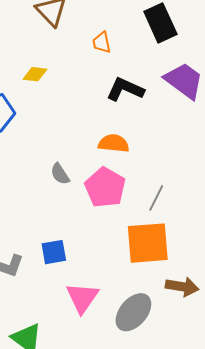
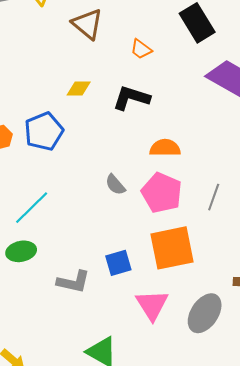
orange trapezoid: (102, 43) -> (141, 49), turned -35
black L-shape: (125, 89) -> (131, 98), moved
orange square: (148, 243) -> (172, 248), moved

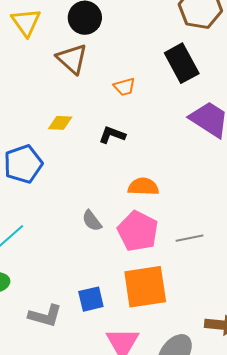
orange trapezoid: (141, 49) -> (124, 87), turned -55
black L-shape: (131, 98) -> (112, 135), size x0.7
gray line: (214, 197) -> (189, 238), turned 56

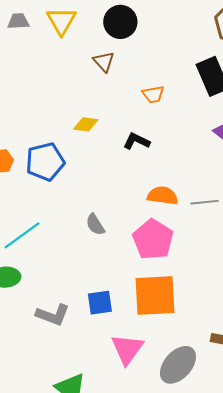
brown triangle: (72, 59) -> (104, 62), size x0.7
gray semicircle: (92, 221) -> (95, 225), moved
gray line: (189, 238) -> (205, 202), moved

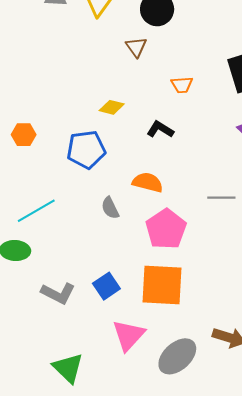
blue pentagon: (45, 162) -> (86, 150), moved
orange semicircle: (163, 196) -> (148, 182), moved
blue square: (100, 303) -> (106, 286), turned -32

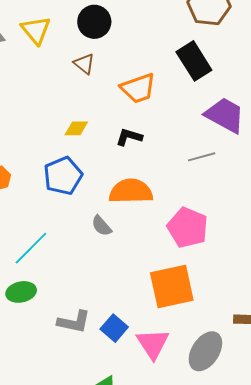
orange trapezoid: (182, 85) -> (138, 88), size x1.6
orange semicircle: (148, 182) -> (131, 191), size x1.4
gray line: (221, 198) -> (202, 157), moved
pink pentagon: (166, 229) -> (188, 228), moved
blue square: (106, 286) -> (114, 328), moved

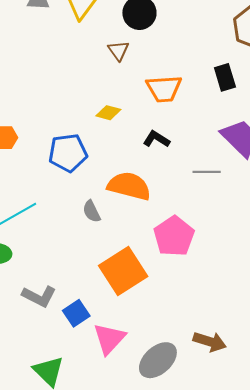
black rectangle: (194, 61) -> (225, 77), size x0.7
yellow diamond: (76, 128) -> (108, 113), moved
black L-shape: (129, 137) -> (156, 139), moved
orange square: (172, 286) -> (123, 271), moved, turned -36

